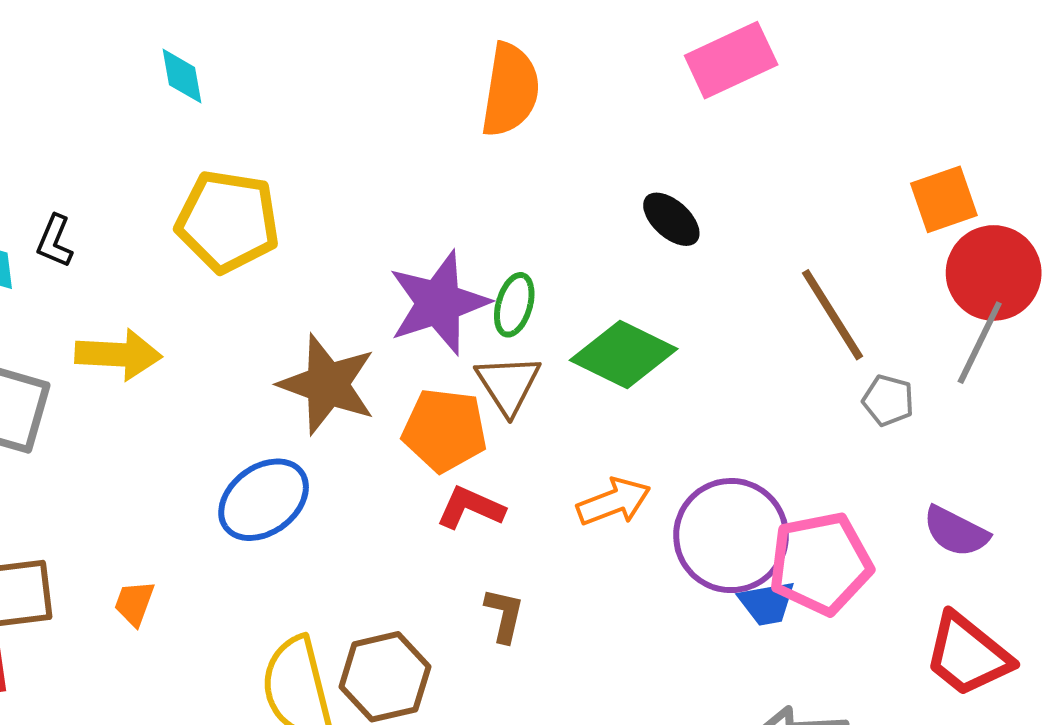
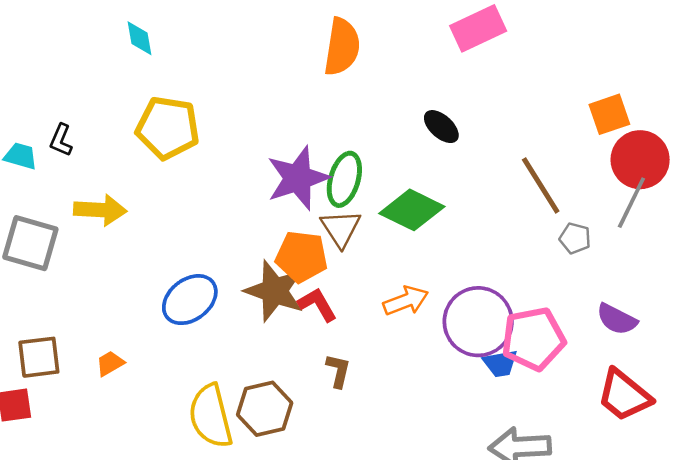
green ellipse: (514, 305) -> (344, 179), size x1.4
brown star: (327, 384) -> (274, 291), moved
red L-shape: (470, 508) -> (317, 304), turned 36
orange trapezoid: (134, 603) -> (110, 363), turned 40

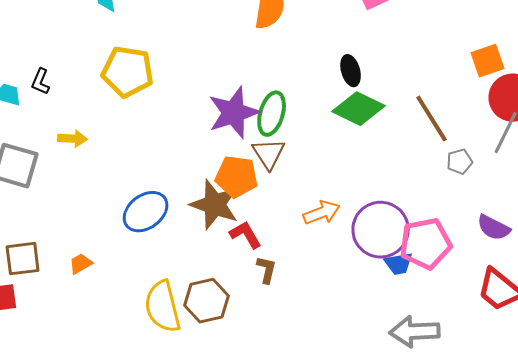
black ellipse: (441, 127) -> (351, 71), turned 32
yellow arrow: (100, 210) -> (73, 139), size x0.7
green diamond: (412, 210) -> (359, 109), moved
gray pentagon: (575, 238) -> (460, 162), turned -30
red L-shape: (317, 304) -> (246, 235), moved

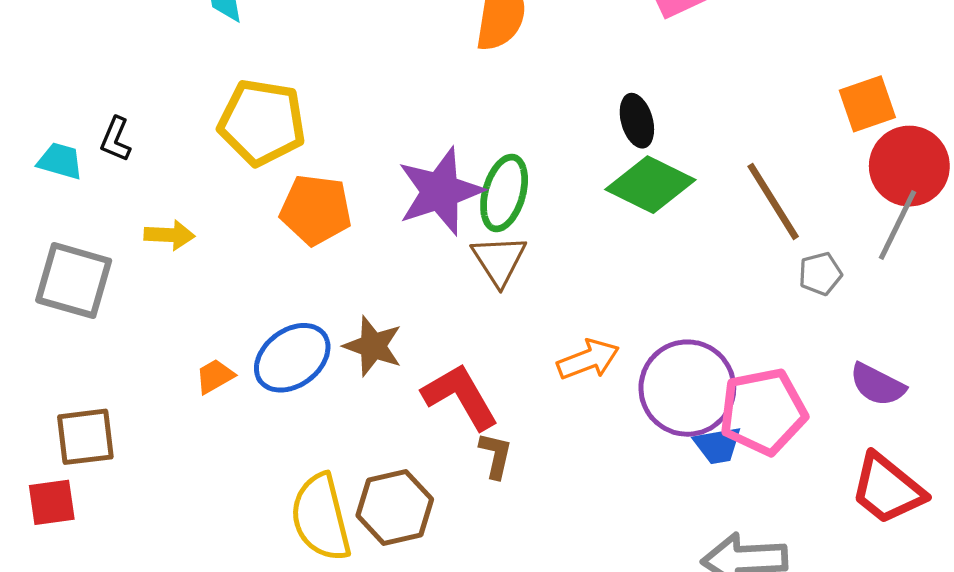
orange pentagon: (237, 177) -> (316, 210), moved
brown star: (215, 205) -> (373, 346), moved, size x0.7
red L-shape: (246, 235) -> (460, 396), size x1.4
orange trapezoid: (81, 264) -> (215, 376), moved

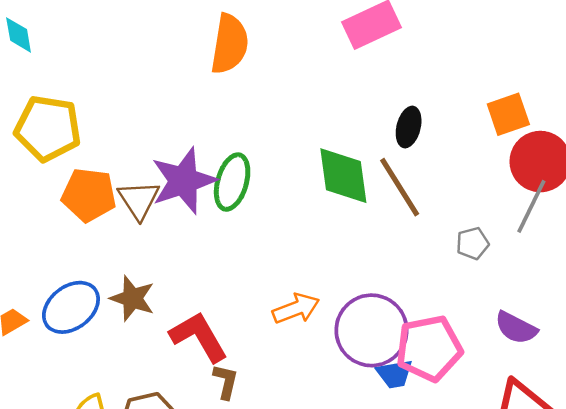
black ellipse: (637, 121) -> (409, 127), moved, turned 30
green diamond: (650, 185) -> (343, 176), turned 56
brown line: (773, 201) -> (400, 187), moved
brown triangle: (499, 260) -> (139, 200), moved

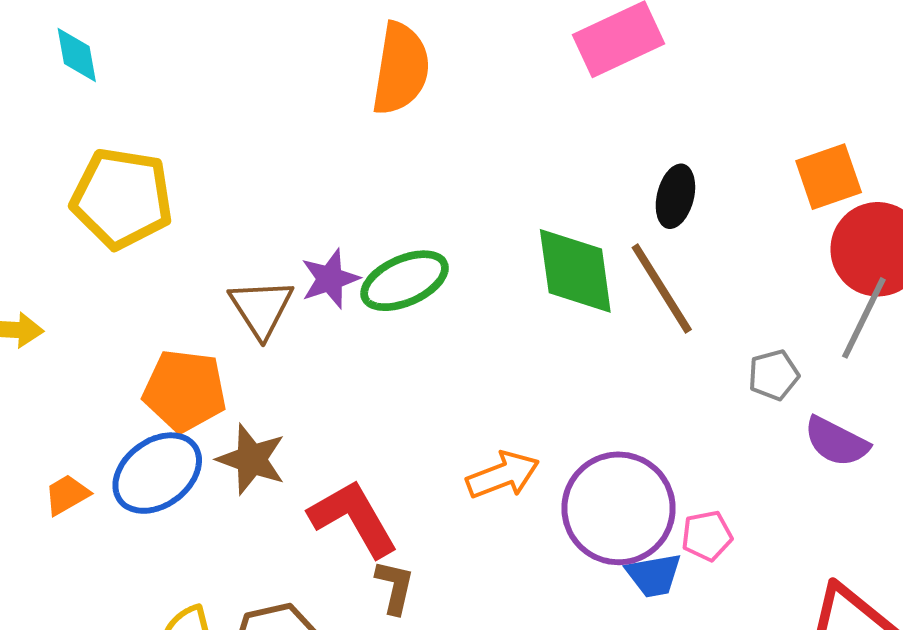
purple star: (184, 181) -> (330, 279), size x0.6
green ellipse: (232, 182) -> (405, 281), turned 50
orange pentagon: (89, 195) -> (185, 391), moved
purple semicircle: (516, 328) -> (836, 442), moved
pink pentagon: (429, 348) -> (707, 536), size x0.5

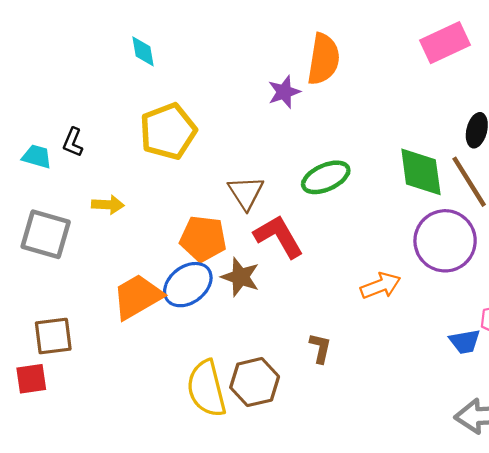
yellow pentagon: (122, 198) -> (168, 131), turned -30
purple star: (330, 279) -> (284, 92), moved
orange trapezoid: (67, 495) -> (137, 297), size x2.0
purple circle: (619, 508) -> (445, 241), moved
red L-shape: (354, 518) -> (279, 236), moved

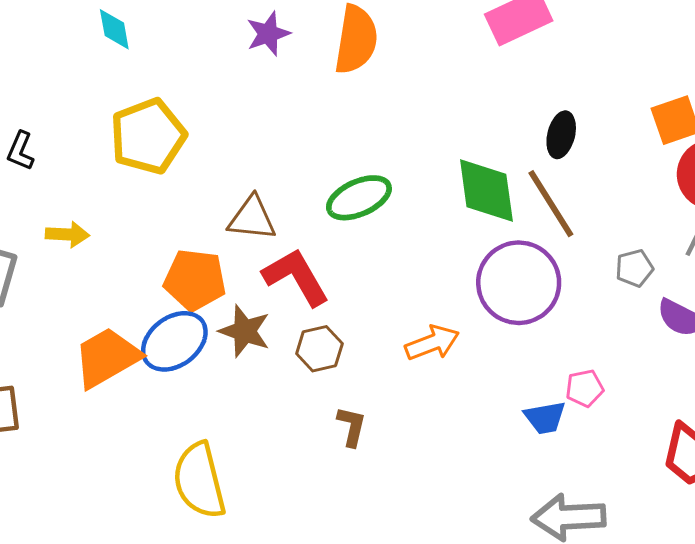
purple star: (284, 92) -> (268, 34), moved
brown triangle: (246, 193) -> (252, 218), turned -51
brown hexagon: (255, 382) -> (319, 349), moved, size x0.7

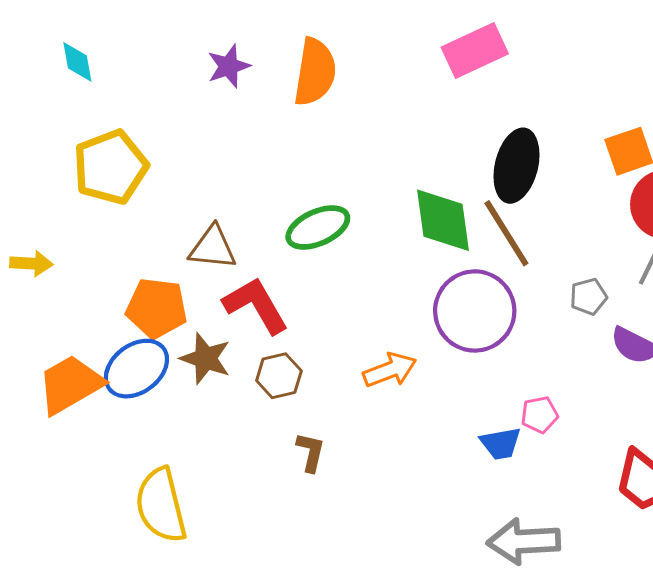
black ellipse: (561, 135) -> (516, 166), size x1.6

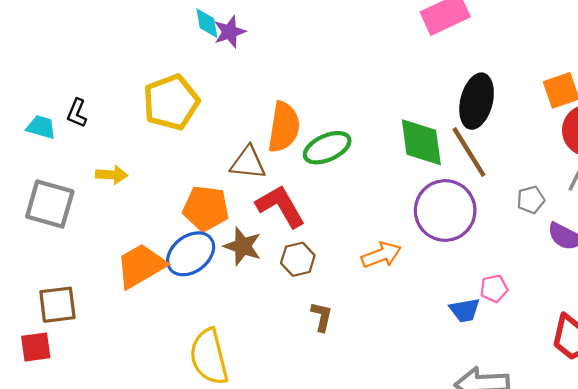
cyan diamond: (77, 62) -> (207, 23), moved
purple star: (229, 66) -> (230, 32), moved
orange semicircle: (315, 72) -> (284, 127), moved

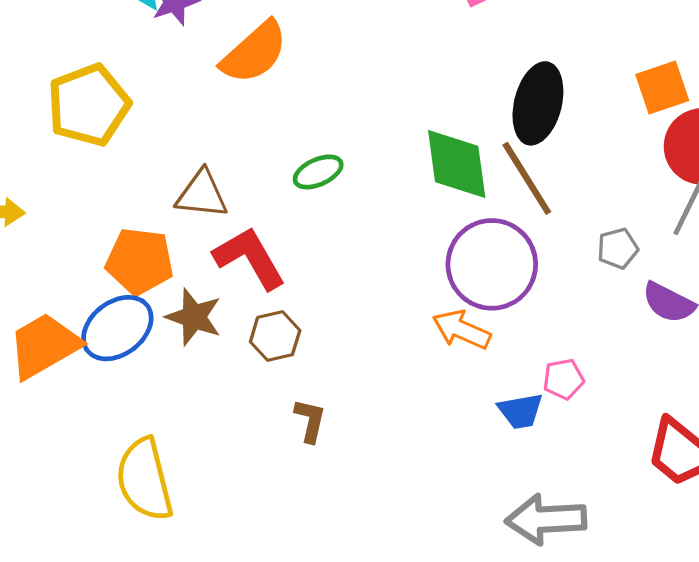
orange semicircle: (284, 127) -> (254, 52), moved, turned 39
green ellipse: (327, 148) -> (318, 172), size x0.7
orange arrow: (381, 255) -> (462, 330), moved, turned -135

